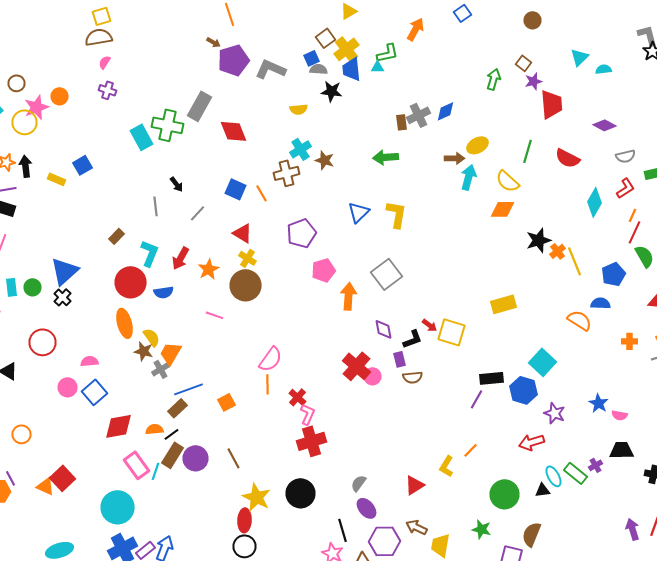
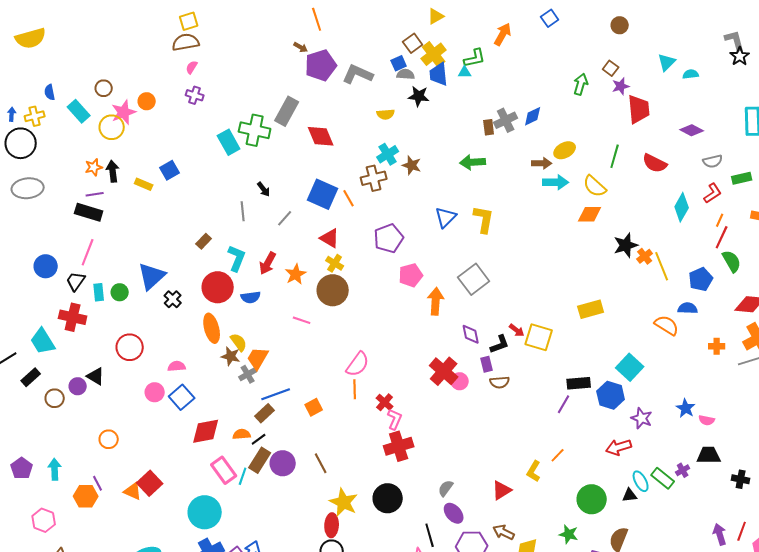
cyan arrow: (468, 177) -> (556, 182), turned 75
blue square: (236, 189) -> (323, 194), size x1.4
black cross: (62, 297) -> (173, 299), moved

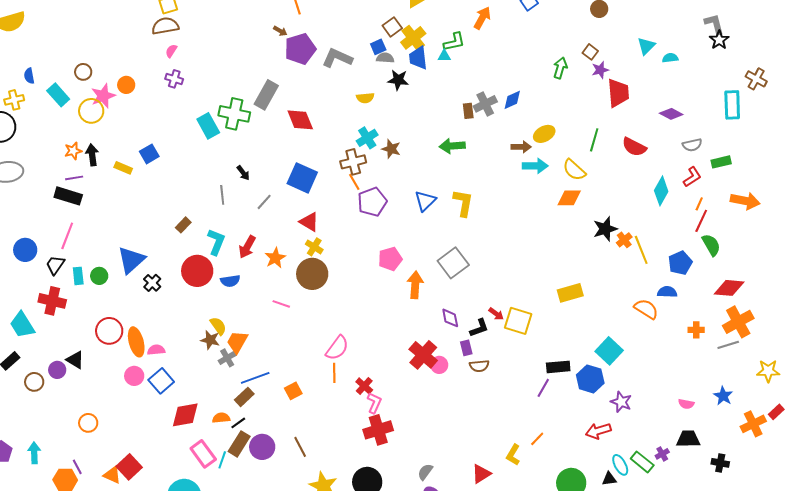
orange line: (349, 198) -> (354, 182), moved
purple pentagon: (389, 238) -> (372, 202), moved
orange ellipse: (212, 328) -> (136, 342), moved
blue star: (686, 408) -> (723, 396), moved

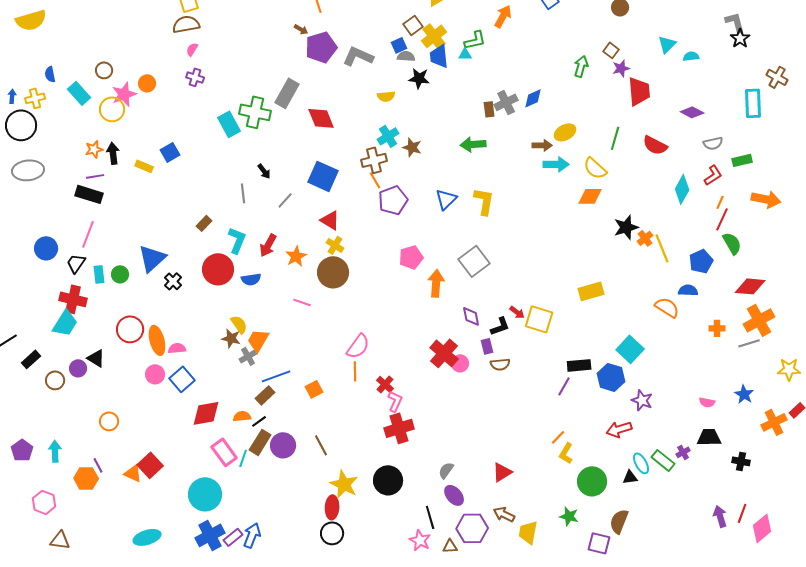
cyan trapezoid: (22, 325) -> (65, 323), moved, turned -116
yellow L-shape: (513, 455) -> (566, 453), moved

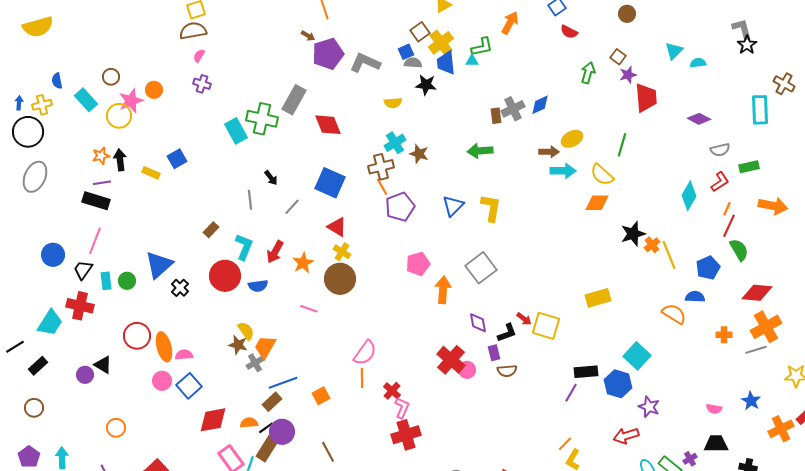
red semicircle: (655, 145) -> (569, 32), moved, size x0.7
gray ellipse: (28, 170) -> (35, 177), turned -60
cyan trapezoid: (65, 323) -> (50, 323), moved
brown circle: (55, 380) -> (34, 408), moved
purple circle: (283, 445) -> (282, 432), moved

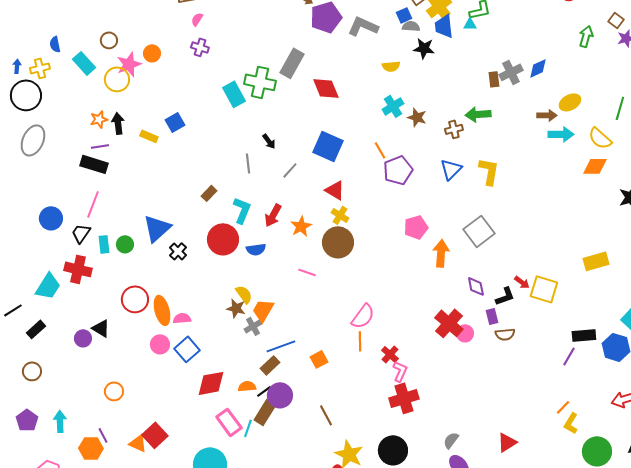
brown cross: (381, 167) -> (454, 129), moved, size x0.7

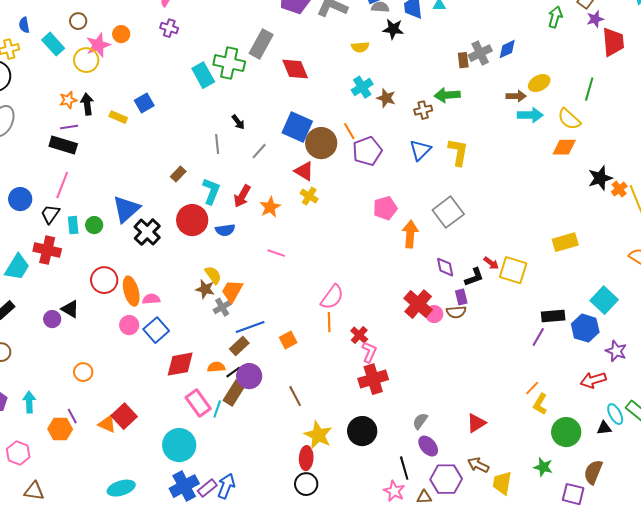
brown circle: (338, 242) -> (321, 143), moved
black cross: (178, 251) -> (147, 232), size x1.5
brown semicircle: (505, 334) -> (456, 312), moved

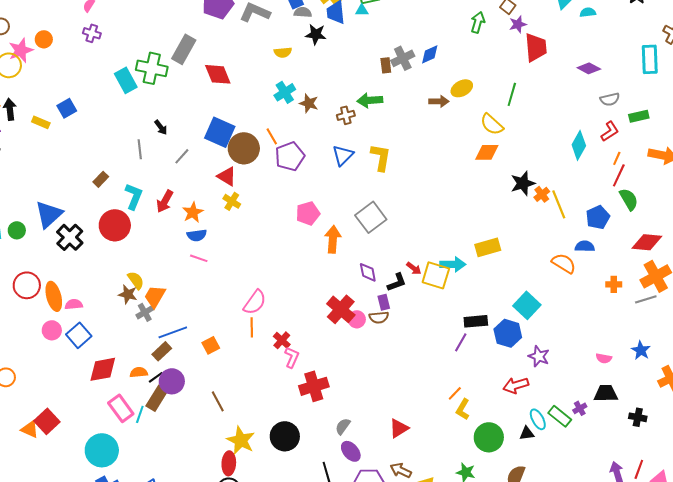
cyan arrow: (530, 115) -> (453, 264), moved
blue semicircle: (225, 230) -> (197, 235), moved
red cross: (373, 379) -> (314, 386), moved

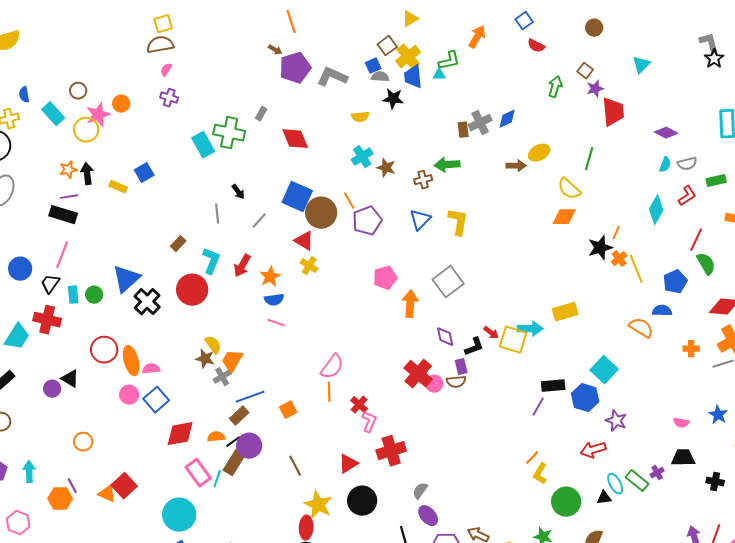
cyan semicircle: (588, 12) -> (665, 165), moved, turned 119
gray rectangle: (184, 49) -> (261, 114), size x0.5
orange line: (617, 158) -> (616, 233), moved
red triangle: (399, 428) -> (348, 464), moved

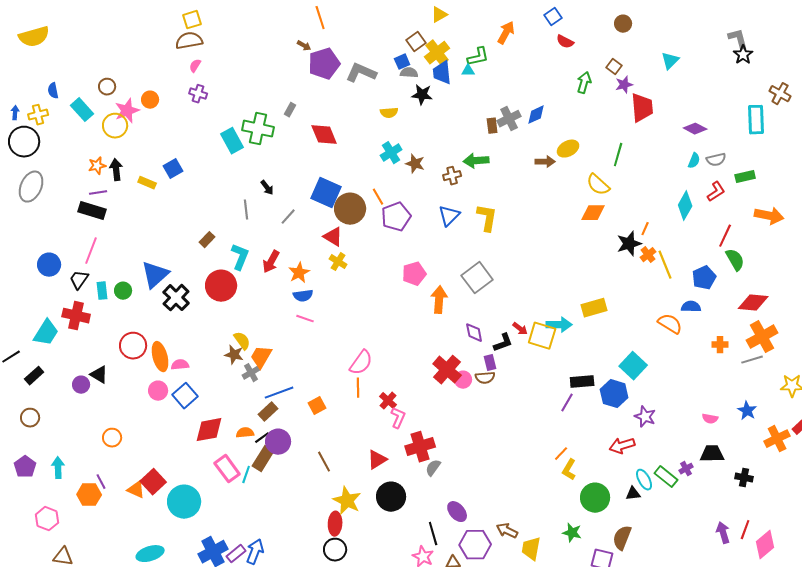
gray semicircle: (420, 491) -> (433, 468), moved
cyan circle: (179, 515) -> (184, 502), moved

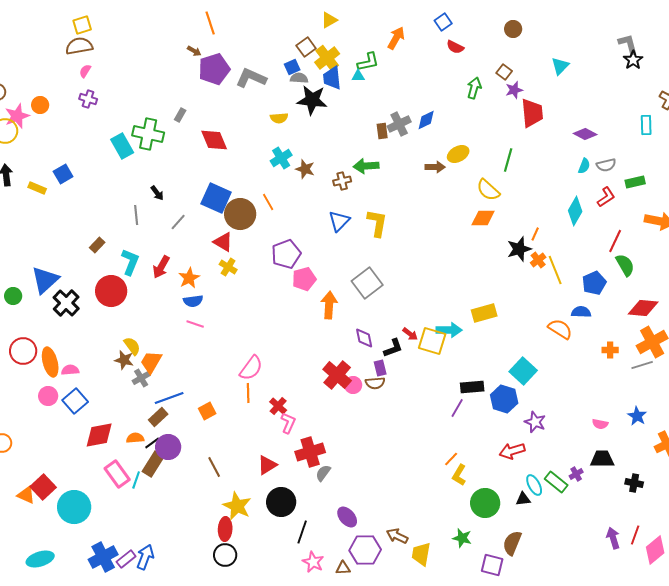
black star: (422, 95) -> (312, 100), size x1.4
cyan rectangle: (756, 120) -> (646, 125), size x0.7
purple pentagon: (396, 217) -> (286, 254), moved
black line: (433, 534) -> (302, 532), moved, turned 35

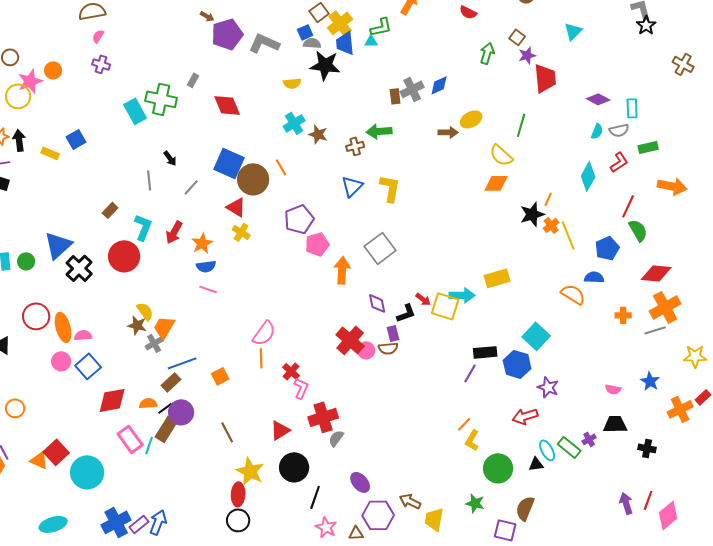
cyan rectangle: (646, 125) -> (632, 108), moved

